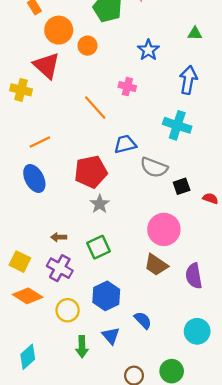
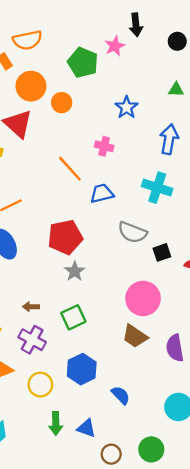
blue trapezoid: (125, 144) -> (102, 193), moved
blue triangle: (111, 336) -> (86, 428), moved, turned -30

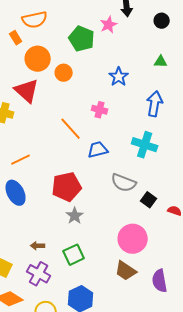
black square: (162, 252) -> (149, 200), turned -35

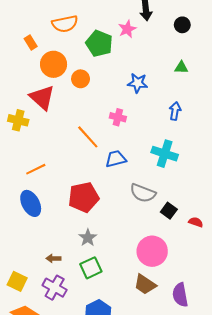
orange semicircle: (35, 20) -> (65, 24), moved
blue star: (119, 77) -> (138, 83), turned -30
blue arrow: (155, 104) -> (175, 111), size x0.7
gray star: (75, 216) -> (88, 238), moved

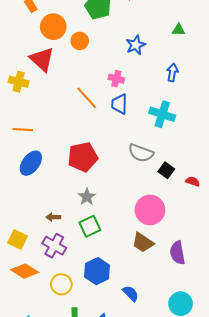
blue star: (138, 83) -> (136, 45), turned -30
blue trapezoid: (116, 159) -> (119, 104), moved, turned -75
orange line: (36, 169) -> (23, 130), moved, turned 30
blue ellipse: (31, 203) -> (31, 163), turned 65

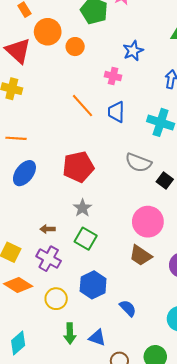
red triangle: (42, 59) -> (18, 51), moved
pink cross: (116, 79) -> (113, 76), moved
green square: (90, 226) -> (86, 239), turned -35

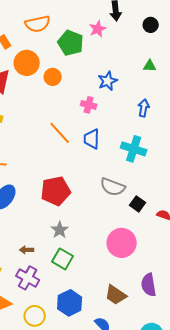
brown trapezoid: (140, 255) -> (116, 295), moved

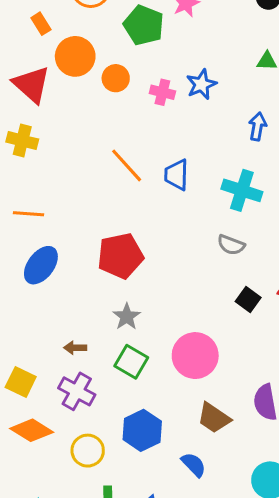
pink cross: (89, 105) -> (162, 92), moved
gray semicircle: (113, 187) -> (231, 245), moved, size x0.7
black square: (138, 204) -> (248, 299), moved
pink circle: (122, 243) -> (195, 356), moved

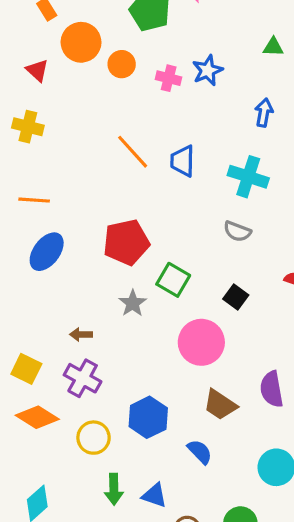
red triangle: (32, 84) -> (37, 70), size x0.6
black square: (248, 299) -> (236, 297), moved
green square: (131, 362) -> (173, 280), moved

